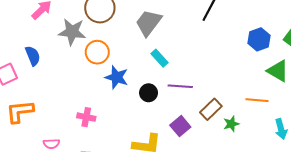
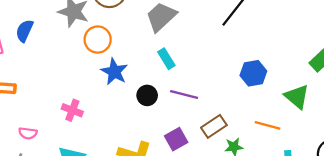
blue hexagon: (259, 39) -> (253, 73), moved
blue semicircle: (33, 56) -> (24, 31), turned -144

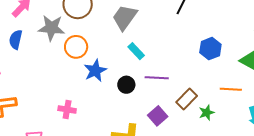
blue semicircle: (24, 31) -> (16, 40), moved
blue star: (114, 72) -> (95, 71), turned 30

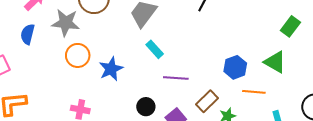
orange circle: (76, 47) -> (78, 55), moved
blue hexagon: (210, 49) -> (235, 67), moved
black circle: (126, 85) -> (146, 107), moved

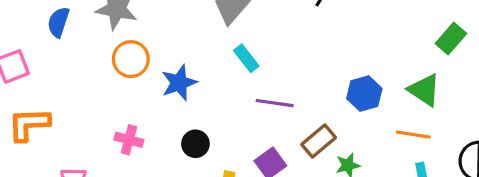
orange line: (254, 92) -> (413, 135), moved
black circle: (146, 107) -> (195, 144), moved

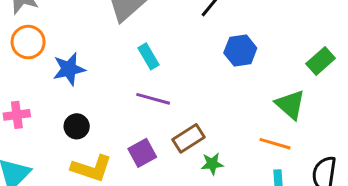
cyan rectangle: (246, 58) -> (148, 56), moved
blue hexagon: (364, 94) -> (240, 50), moved
pink cross: (129, 140) -> (17, 115), turned -30

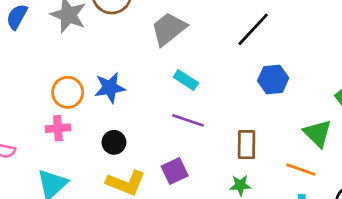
orange circle: (28, 42) -> (68, 92), moved
cyan rectangle: (148, 56) -> (186, 80), turned -30
brown rectangle: (189, 138) -> (247, 145), moved, turned -60

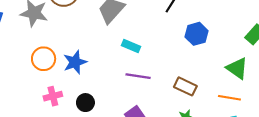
orange circle: (68, 92) -> (44, 59), moved
pink cross: (58, 128) -> (53, 96), moved
brown rectangle: (247, 145) -> (185, 86), turned -55

